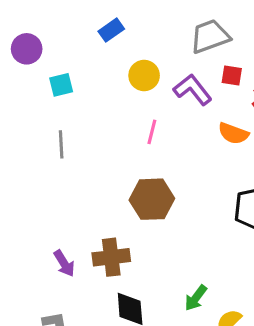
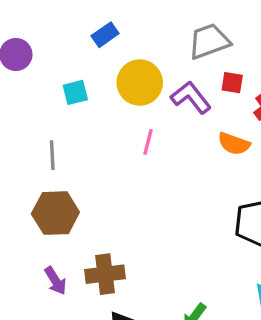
yellow circle: (144, 75) -> (140, 83), size x1.4
cyan square: (61, 85) -> (75, 92), moved
brown hexagon: (152, 199) -> (55, 213), moved

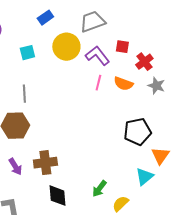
gray trapezoid: (209, 41) -> (92, 22), moved
pink line: (148, 142) -> (98, 83), moved
gray line: (52, 155) -> (24, 94), moved

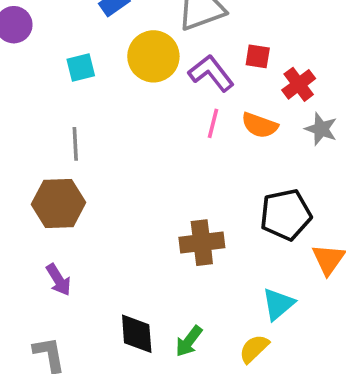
brown cross: (45, 163) -> (202, 243), moved
cyan triangle: (144, 177) -> (278, 304), moved
green arrow: (99, 189) -> (189, 341), moved

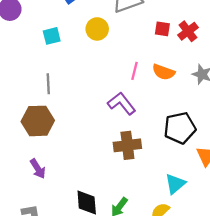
yellow circle: (153, 56) -> (97, 29), size x0.7
purple L-shape: (211, 73) -> (122, 103), moved
red cross: (299, 84) -> (188, 31), moved

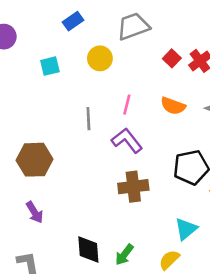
red square: (162, 29) -> (172, 58), turned 35
pink line: (134, 71) -> (127, 105), moved
gray line: (48, 84) -> (88, 119), moved

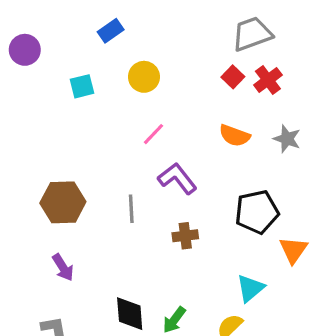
gray trapezoid: (133, 26) -> (252, 34), moved
pink line: (127, 105) -> (154, 134), moved, turned 30
gray line: (88, 119) -> (131, 209), moved
brown cross: (133, 187) -> (185, 236), size x0.7

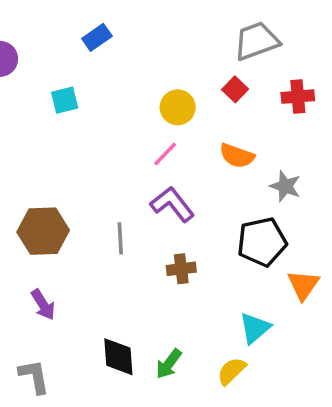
yellow circle: (144, 77) -> (178, 107), moved
red cross: (268, 80) -> (298, 97), moved, turned 32
pink line: (154, 134) -> (165, 154), moved
gray star: (287, 139) -> (285, 186), moved

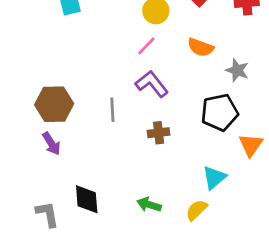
purple arrow: (43, 305) -> (51, 144), moved
black diamond: (118, 357) -> (87, 199), moved
green arrow: (169, 364) -> (149, 205), turned 70

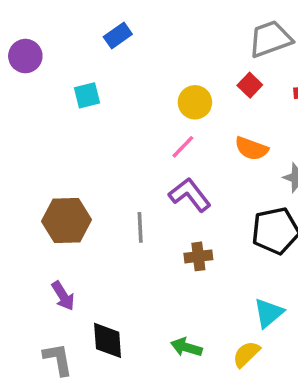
purple arrow: (51, 144) -> (63, 296), moved

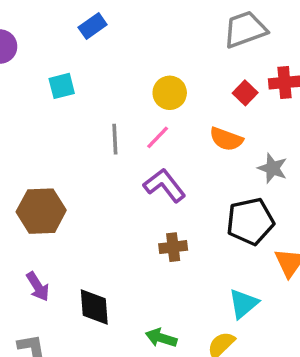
red square: (250, 85) -> (245, 93), moved
gray line: (140, 227) -> (115, 139), moved
black diamond: (108, 340) -> (94, 307), moved

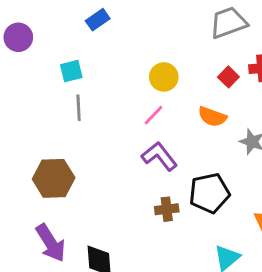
gray line: (115, 139) -> (79, 108), moved
black pentagon: (250, 221) -> (209, 193), moved
purple arrow: (38, 286) -> (51, 243), size x1.5

